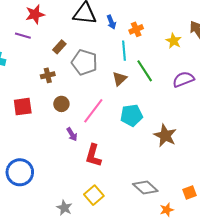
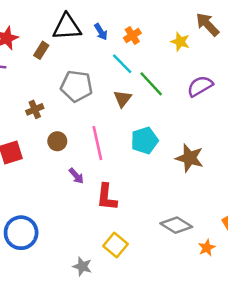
brown rectangle: (59, 47) -> (41, 50), moved
cyan line: (124, 51) -> (122, 64), turned -30
pink line: (93, 111) -> (97, 143), turned -40

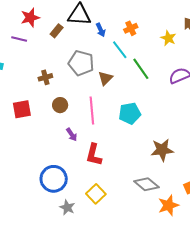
blue arrow: (101, 32) -> (101, 30), moved
brown triangle: (122, 99) -> (105, 78), moved
brown star: (190, 158) -> (162, 150), moved, turned -30
blue circle: (21, 233) -> (54, 179), moved
orange star: (207, 248) -> (168, 205), size x1.5

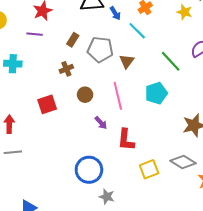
brown rectangle: (57, 31) -> (73, 40), moved
green line: (141, 69) -> (171, 61), moved
yellow square: (96, 194) -> (149, 169), moved, turned 30

